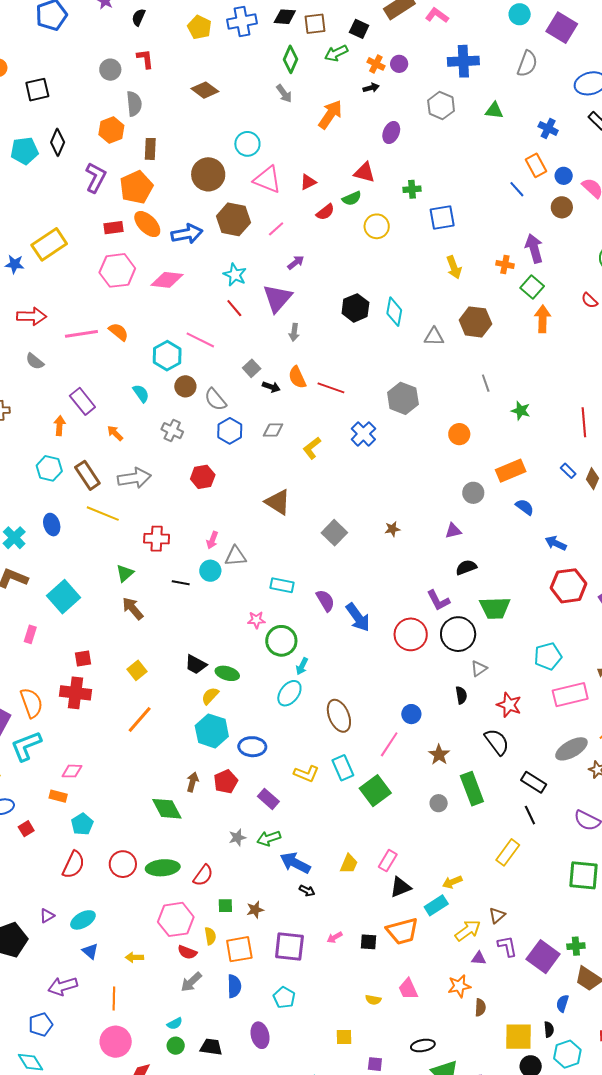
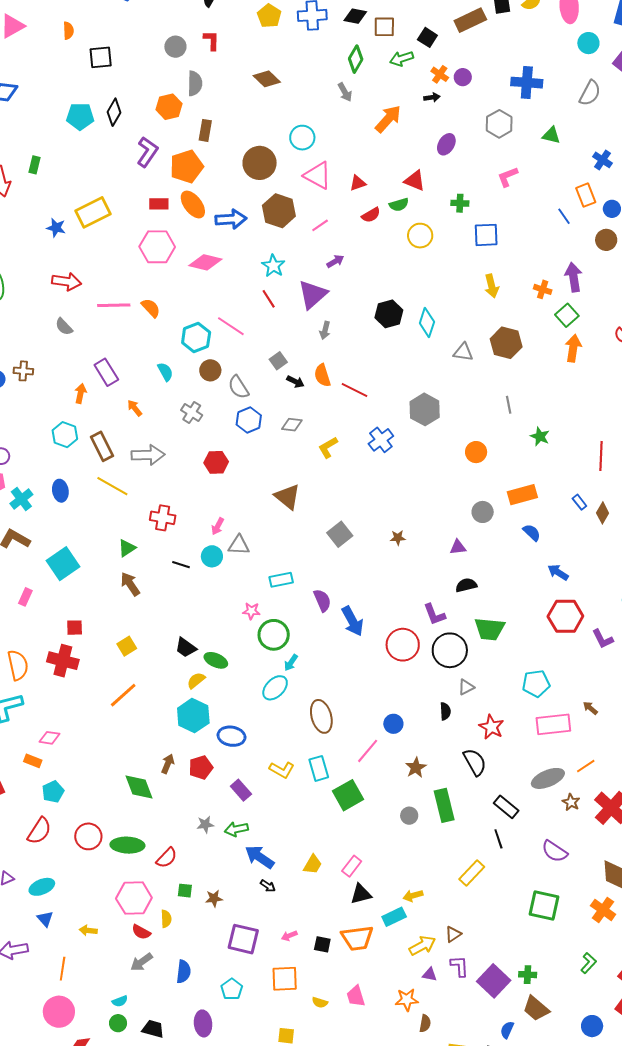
pink L-shape: (437, 15) -> (508, 177), moved, turned -65
cyan rectangle: (282, 585) -> (281, 580), turned -30
orange square: (239, 949) -> (285, 979), moved

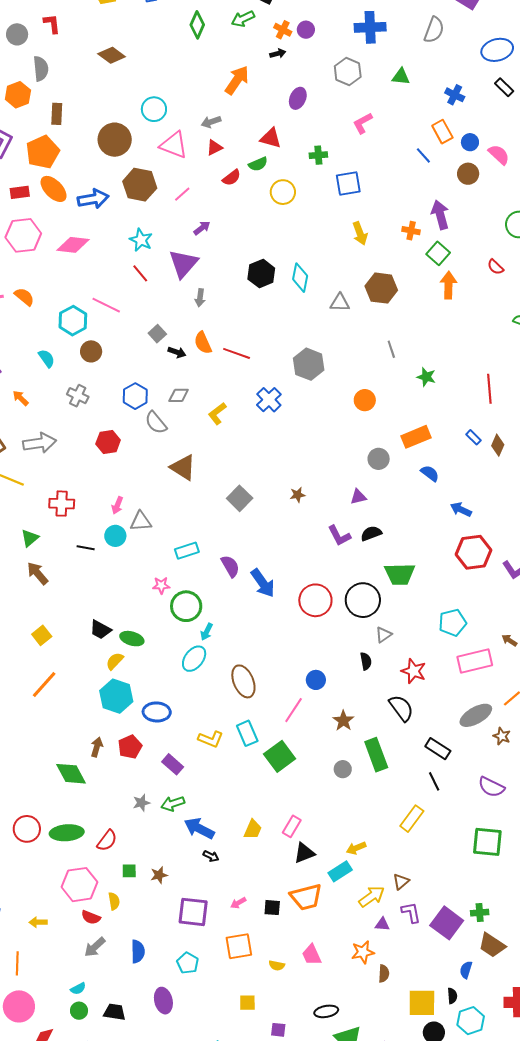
gray arrow: (345, 92) -> (211, 122), moved, turned 108
gray semicircle: (238, 387) -> (156, 423), moved
purple L-shape: (434, 614) -> (339, 536), moved

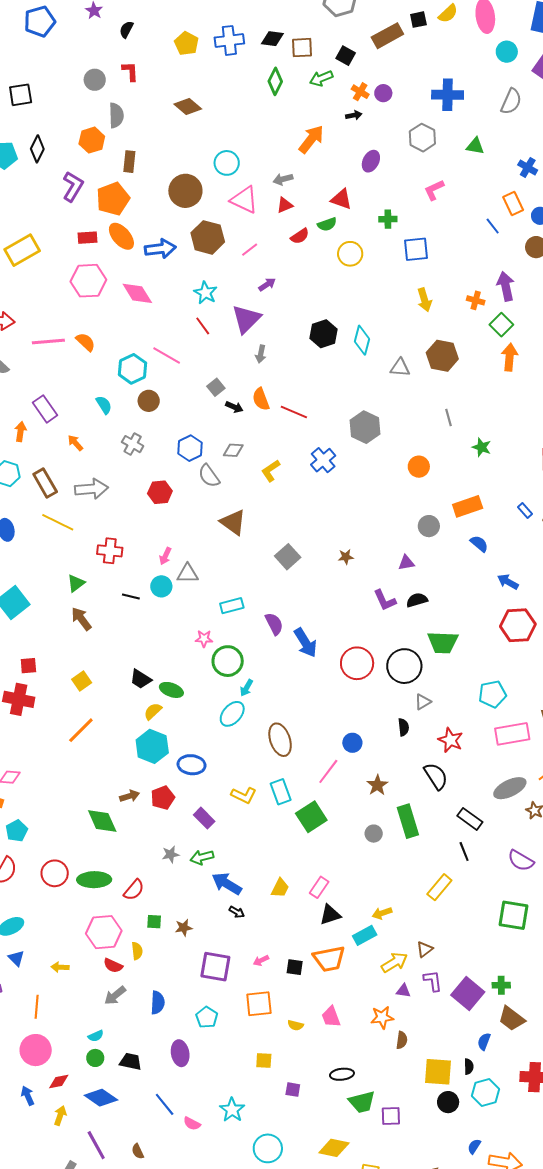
pink diamond: (73, 245) -> (137, 293), turned 48
brown arrow: (97, 747) -> (130, 796), turned 54

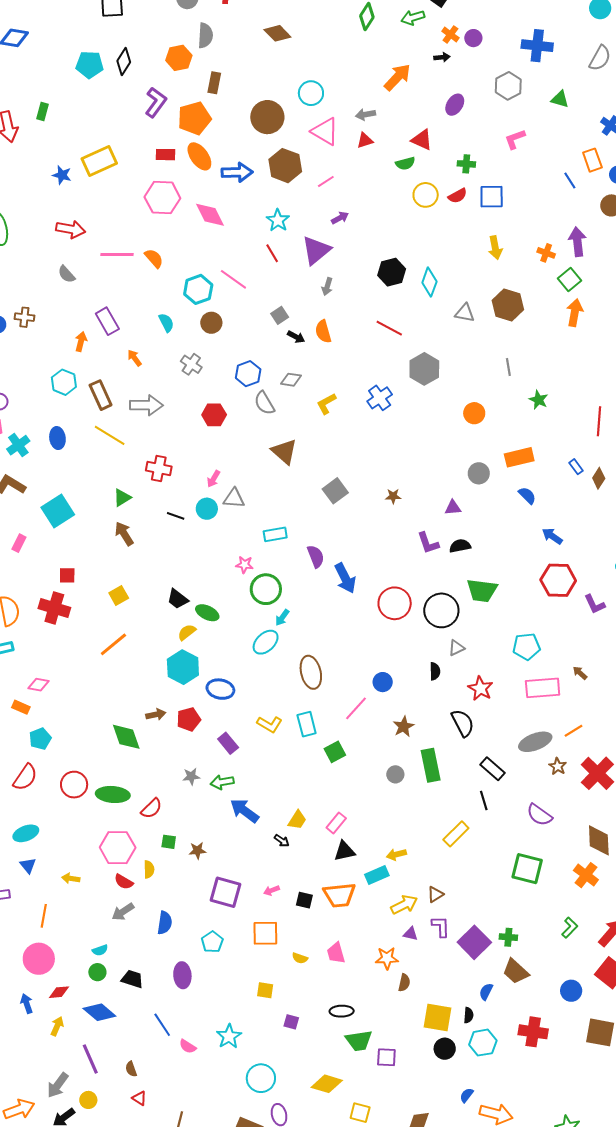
red semicircle: (300, 236) -> (458, 196), moved
red line: (294, 412) -> (389, 328), moved
green square: (311, 817) -> (335, 752), size x0.7
black arrow: (237, 912) -> (282, 841), moved

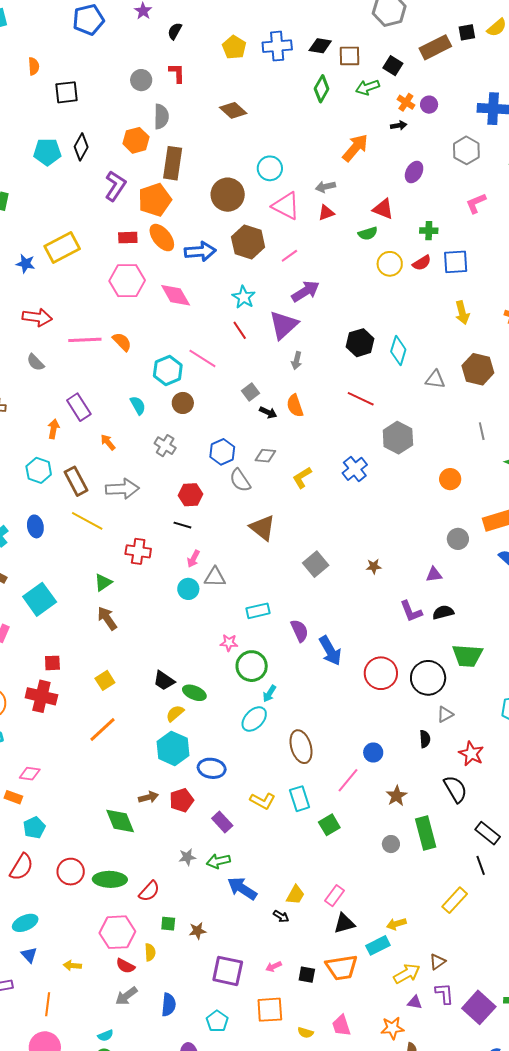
brown rectangle: (214, 83) -> (173, 163), size x1.5
purple arrow: (340, 218) -> (306, 291), size x1.6
black line: (176, 516) -> (182, 525), moved

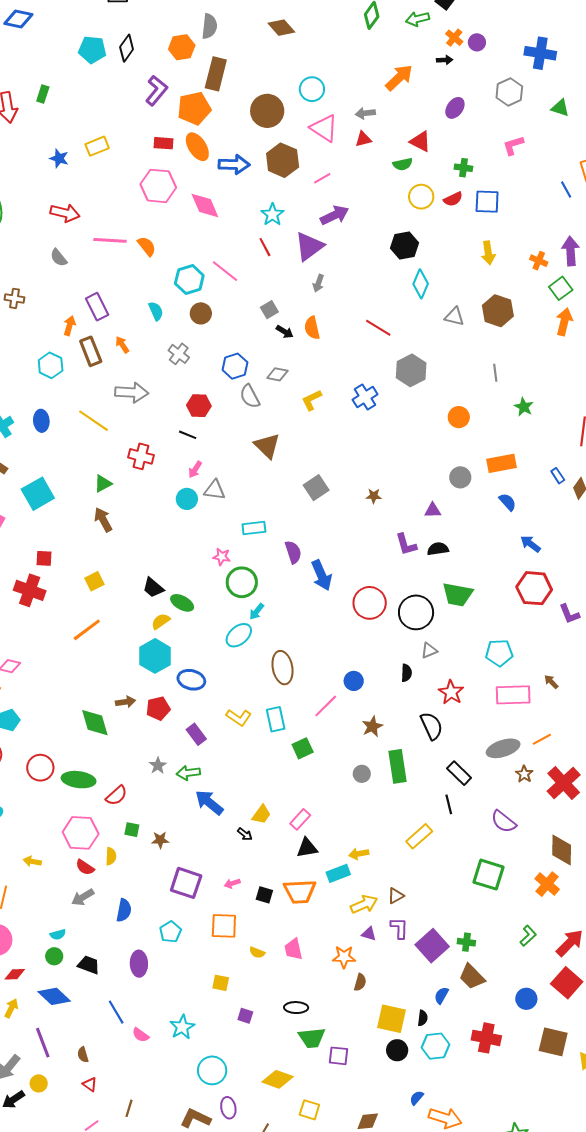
yellow rectangle: (62, 248) -> (97, 146), size x0.7
black hexagon: (360, 343) -> (404, 246), moved
brown rectangle: (76, 481) -> (91, 351), moved
gray star: (187, 857) -> (158, 765), turned -30

